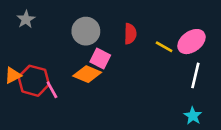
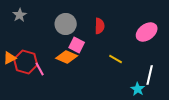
yellow line: (164, 47) -> (116, 59), moved
white line: (195, 75) -> (150, 75), moved
cyan star: (193, 116) -> (138, 89), moved

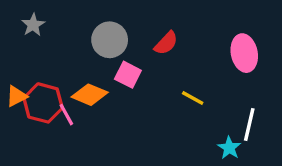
red semicircle: (100, 26) -> (166, 43), turned 42
pink ellipse: (147, 32) -> (244, 53), turned -65
orange diamond: (67, 57) -> (90, 95), moved

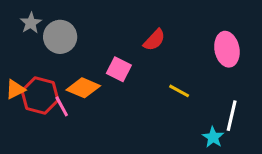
gray circle: (110, 40) -> (60, 37), moved

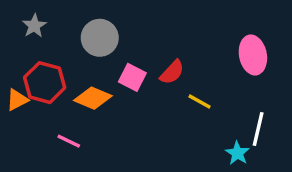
gray circle: (60, 37) -> (100, 38), moved
red semicircle: (154, 40) -> (172, 72), moved
red hexagon: (40, 96) -> (45, 83), moved
pink line: (62, 106) -> (69, 141), moved, turned -35

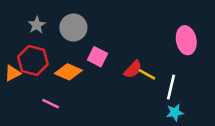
gray star: (34, 26) -> (37, 25), moved
red semicircle: (172, 72) -> (133, 69), moved
white line: (258, 129) -> (171, 87), moved
cyan star: (237, 153) -> (175, 112), turned 30

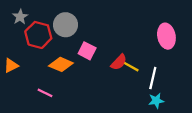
gray star: (37, 25) -> (20, 17), moved
red hexagon: (33, 60) -> (38, 35), moved

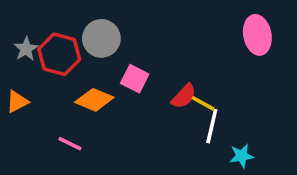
gray star: (20, 17) -> (26, 49), moved
pink ellipse: (166, 36) -> (257, 35), moved
white line: (153, 78) -> (212, 126), moved

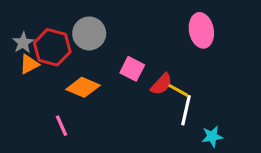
pink ellipse: (257, 35) -> (201, 30), moved
pink square: (135, 79) -> (132, 69), moved
orange triangle: (17, 102) -> (29, 64), moved
pink line: (70, 144) -> (61, 126), turned 40

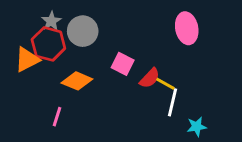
gray star: (23, 43) -> (51, 21), moved
orange triangle: (29, 64) -> (27, 60), size x1.4
pink line: (61, 126) -> (57, 117), turned 42

